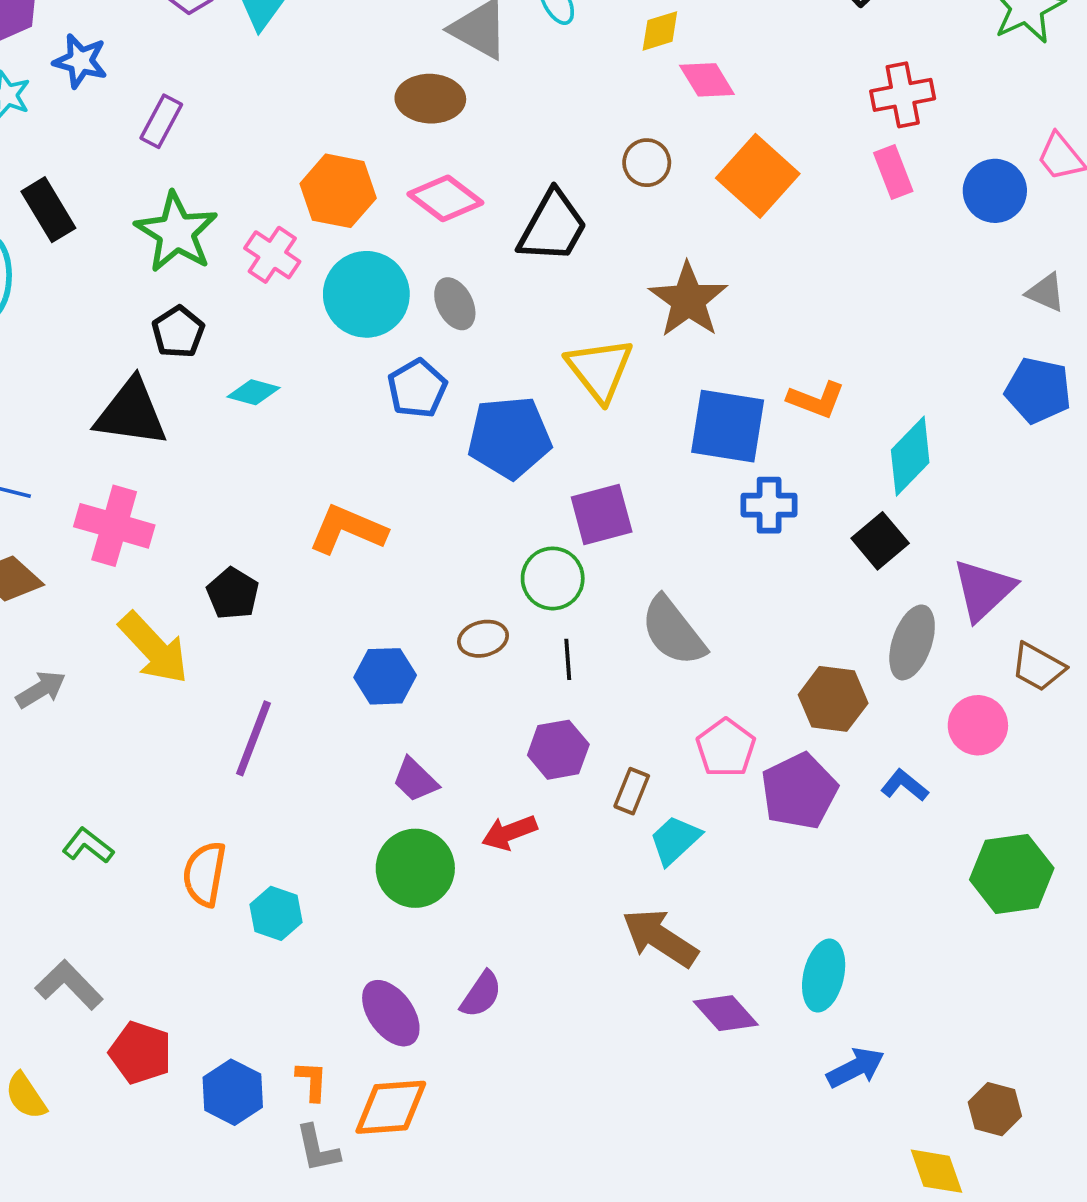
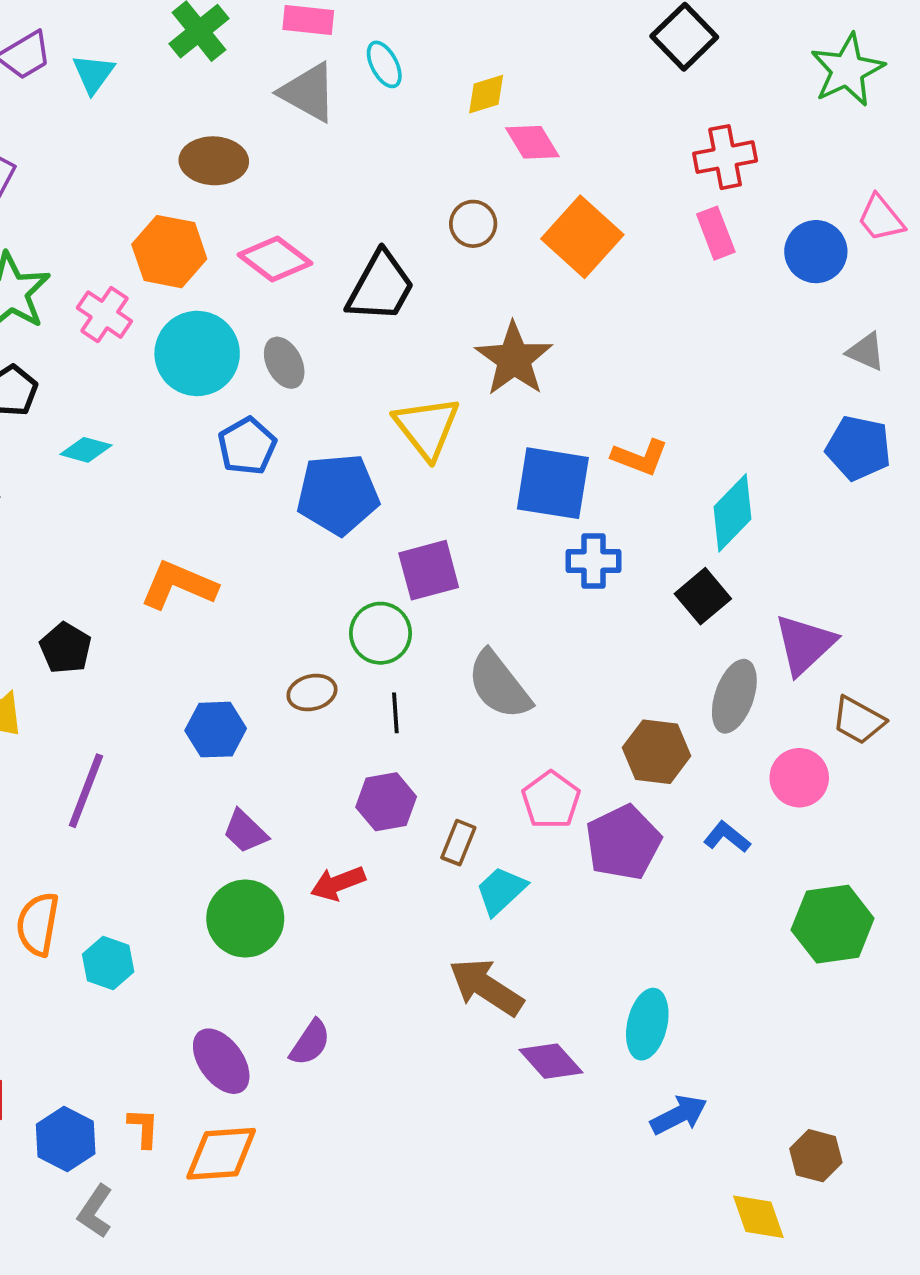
brown ellipse: (430, 99) -> (214, 161), moved
gray L-shape: (317, 1149) -> (95, 1211), moved, turned 46

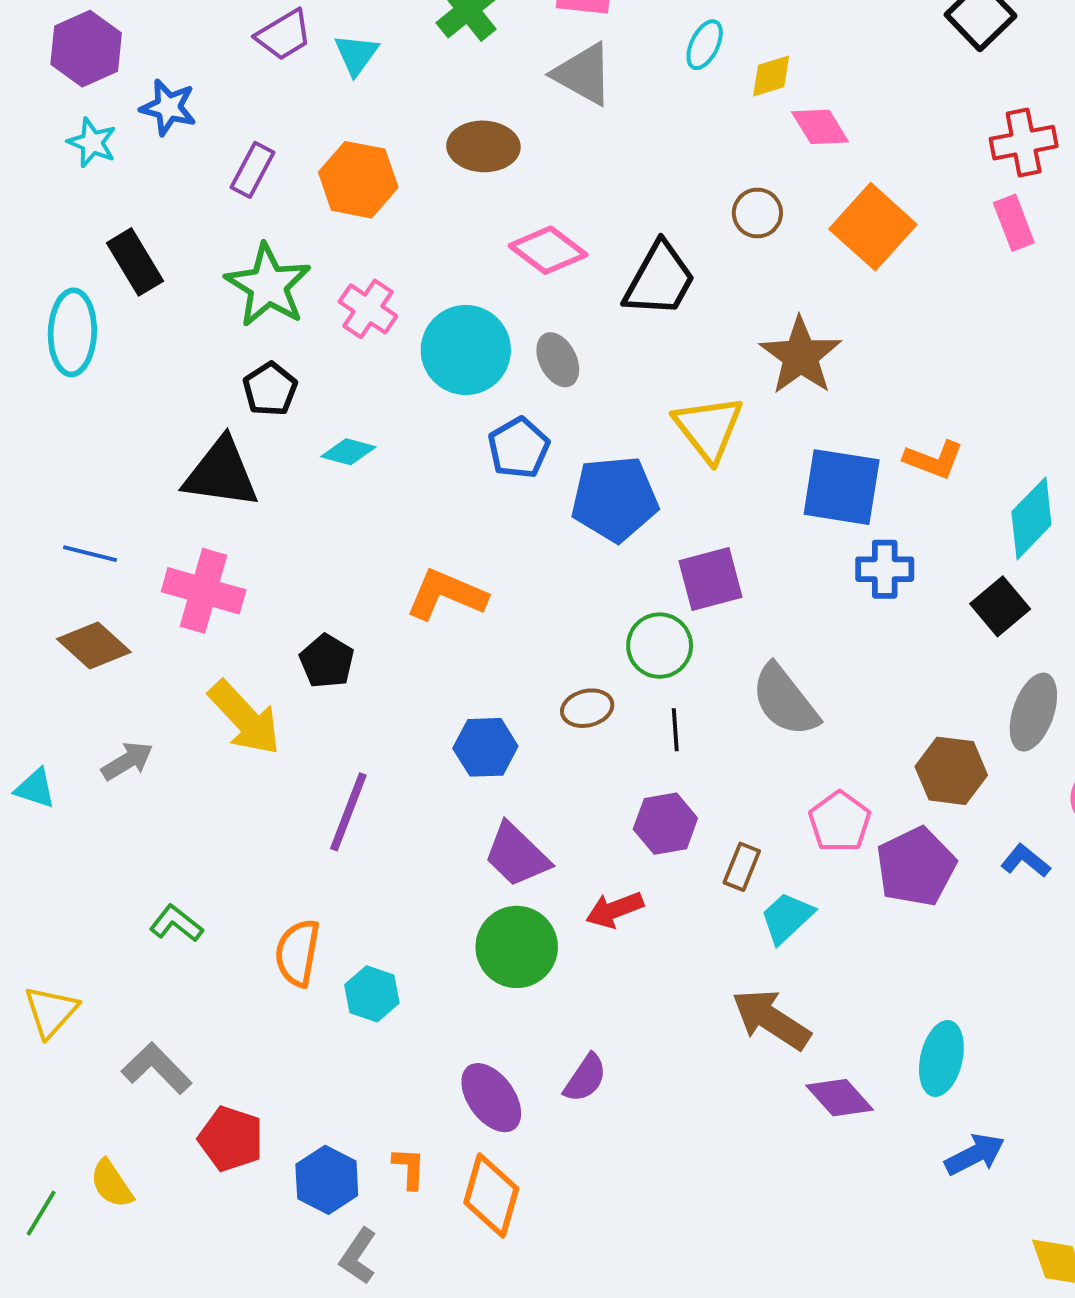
cyan ellipse: (384, 64) -> (705, 45), moved, turned 54
orange hexagon: (169, 252) -> (358, 180), moved
purple trapezoid: (245, 831) -> (517, 855), size x1.4
orange diamond: (221, 1154) -> (491, 1196), turned -70

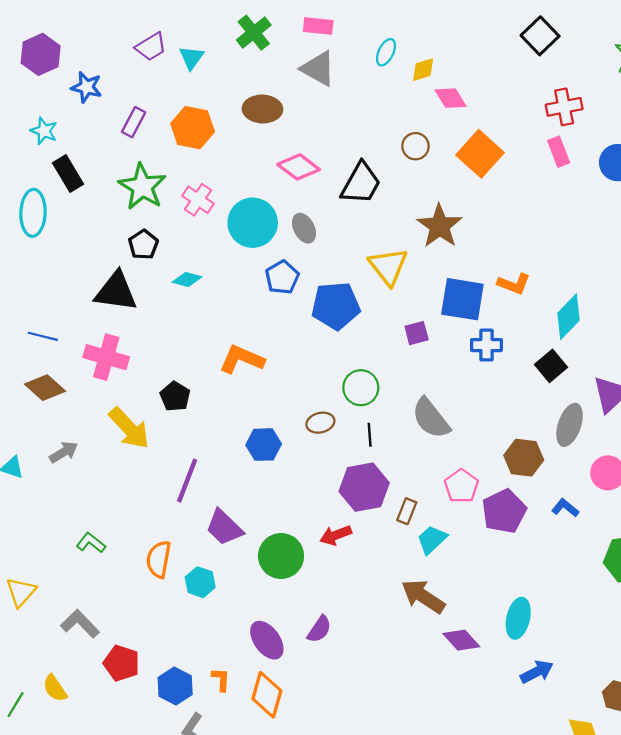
cyan star: (92, 143) -> (44, 131), moved
purple square: (710, 579) -> (417, 333), moved, size x0.7
purple hexagon: (665, 824) -> (364, 487), size x1.4
purple trapezoid: (517, 855) -> (224, 528), moved

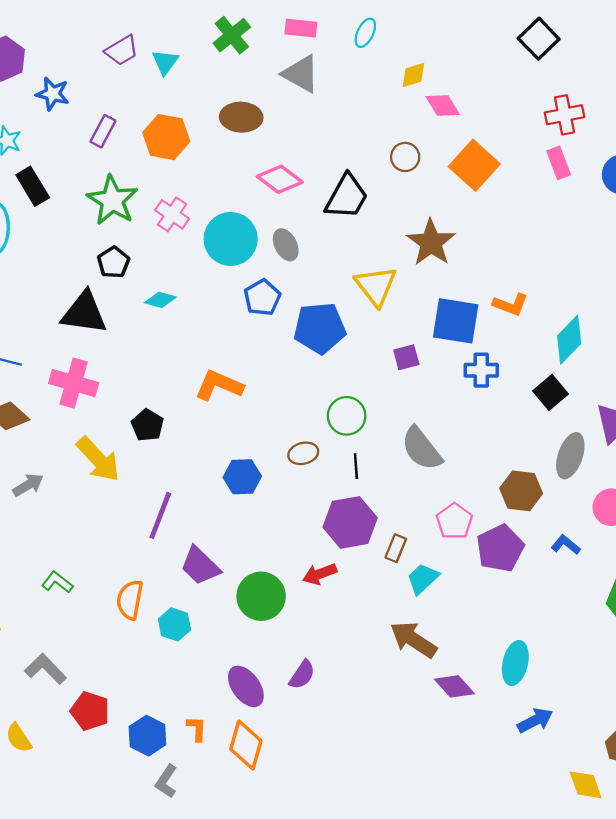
cyan ellipse: (386, 52) -> (365, 33), moved

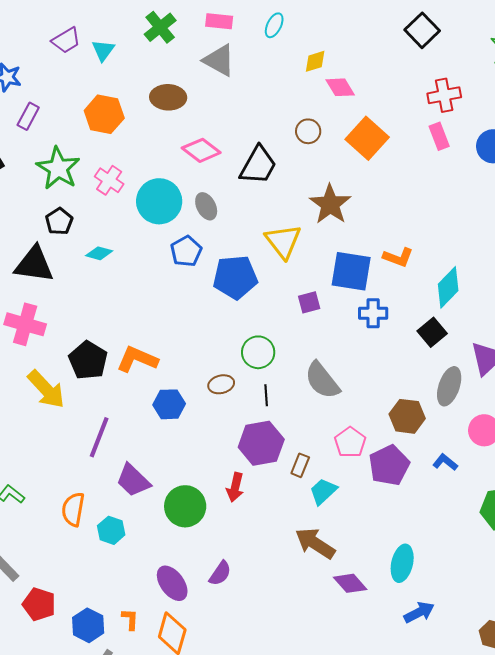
purple rectangle: (103, 131) -> (28, 116), moved
orange L-shape: (219, 385) -> (137, 359), moved
black pentagon: (147, 425) -> (88, 360), size x1.4
red arrow: (320, 574) -> (235, 487), turned -56

